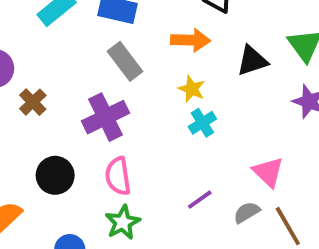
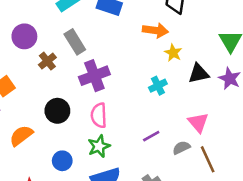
gray rectangle: (125, 61) -> (75, 42), moved
black triangle: (252, 61) -> (199, 73), moved
yellow star: (192, 89) -> (173, 53), moved

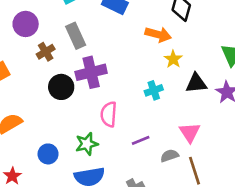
black circle: (57, 111) -> (61, 87), moved
pink semicircle: (99, 115) -> (109, 114), moved

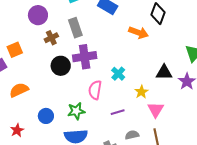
yellow star: (173, 59) -> (141, 92), moved
cyan cross: (154, 90) -> (118, 74), moved, turned -32
gray semicircle: (170, 156) -> (132, 135), moved

